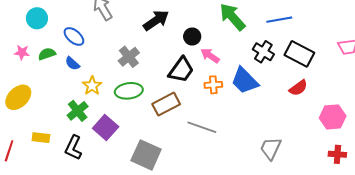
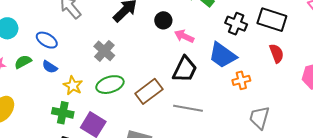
black trapezoid: (181, 70) -> (185, 69), moved
orange cross: (213, 85) -> (241, 80), moved
red semicircle: (298, 88) -> (277, 53), turned -66
green cross: (78, 111) -> (63, 113), turned -30

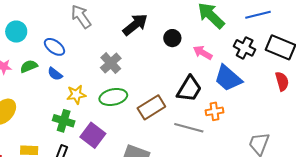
pink arrow: (184, 36) -> (203, 53), moved
orange cross: (241, 80) -> (215, 111), moved
yellow star: (73, 86) -> (76, 95), turned 30

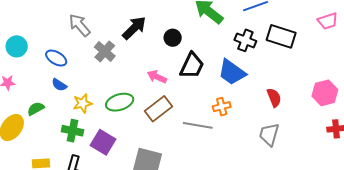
pink arrow: (203, 53) -> (157, 77), moved
gray cross: (111, 63) -> (105, 51), moved
green semicircle: (29, 66) -> (36, 109), moved
red semicircle: (282, 81) -> (274, 98), moved
black trapezoid: (189, 89) -> (192, 66), moved

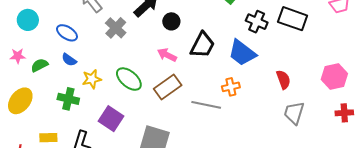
black circle: (173, 38) -> (171, 21), moved
green ellipse: (120, 102) -> (129, 79), turned 56
green semicircle: (36, 109) -> (39, 65), moved
green cross: (72, 131) -> (68, 99), moved
gray trapezoid: (269, 134) -> (294, 113), moved

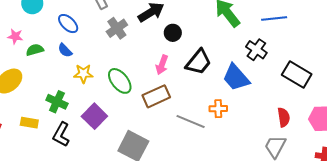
black rectangle: (293, 19) -> (297, 75), moved
pink arrow: (167, 55) -> (162, 65), turned -108
red semicircle: (283, 80) -> (284, 117), moved
green cross: (68, 99) -> (57, 102), moved

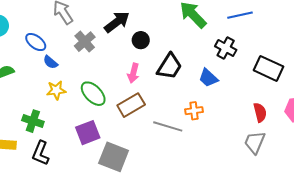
blue semicircle: (65, 50) -> (51, 62), moved
blue trapezoid: (236, 77) -> (208, 78), size x0.7
purple square: (94, 116) -> (88, 133), moved, turned 30

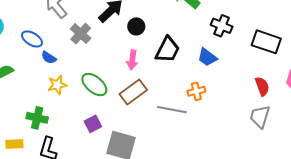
purple square: (88, 133) -> (93, 124), size x0.7

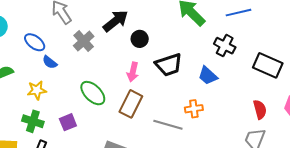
black trapezoid: (168, 50) -> (169, 65), turned 40
yellow star: (57, 85) -> (37, 90), moved
brown rectangle: (133, 92) -> (131, 104), turned -32
purple square: (93, 124) -> (68, 122), moved

